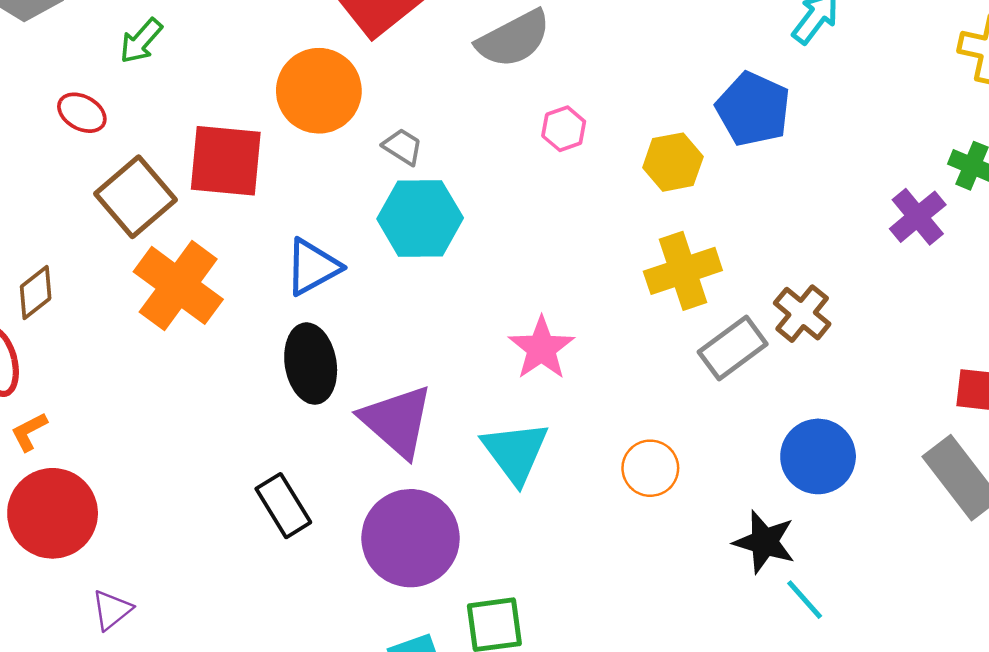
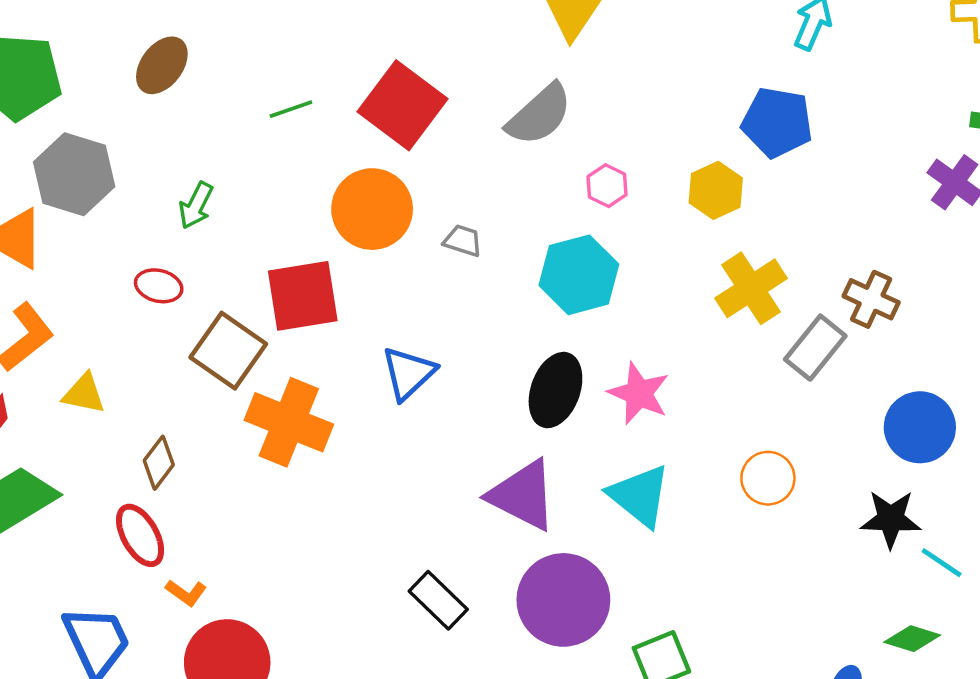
cyan hexagon: (420, 218) -> (579, 275), moved
black ellipse: (311, 364) -> (555, 390), moved, turned 44
orange L-shape: (29, 432) -> (186, 593), turned -102

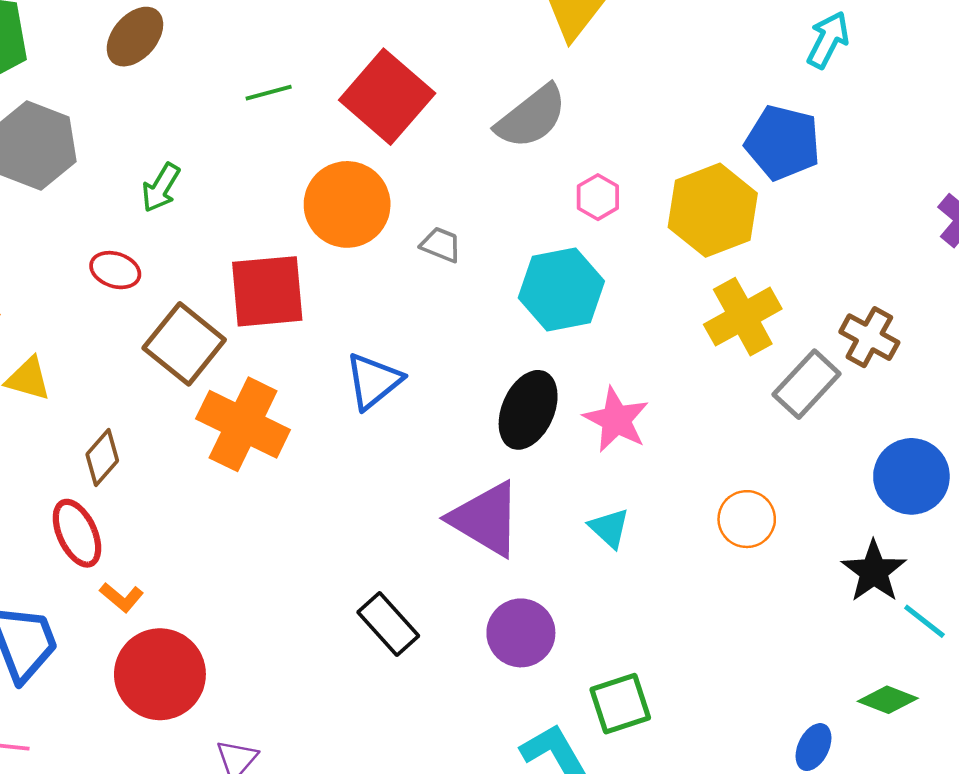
yellow hexagon: (716, 190) -> (713, 210), size x1.5
cyan triangle: (640, 496) -> (609, 528), size x0.6
black star: (891, 519) -> (874, 571), turned 30
purple circle: (563, 600) -> (521, 633), size x0.7

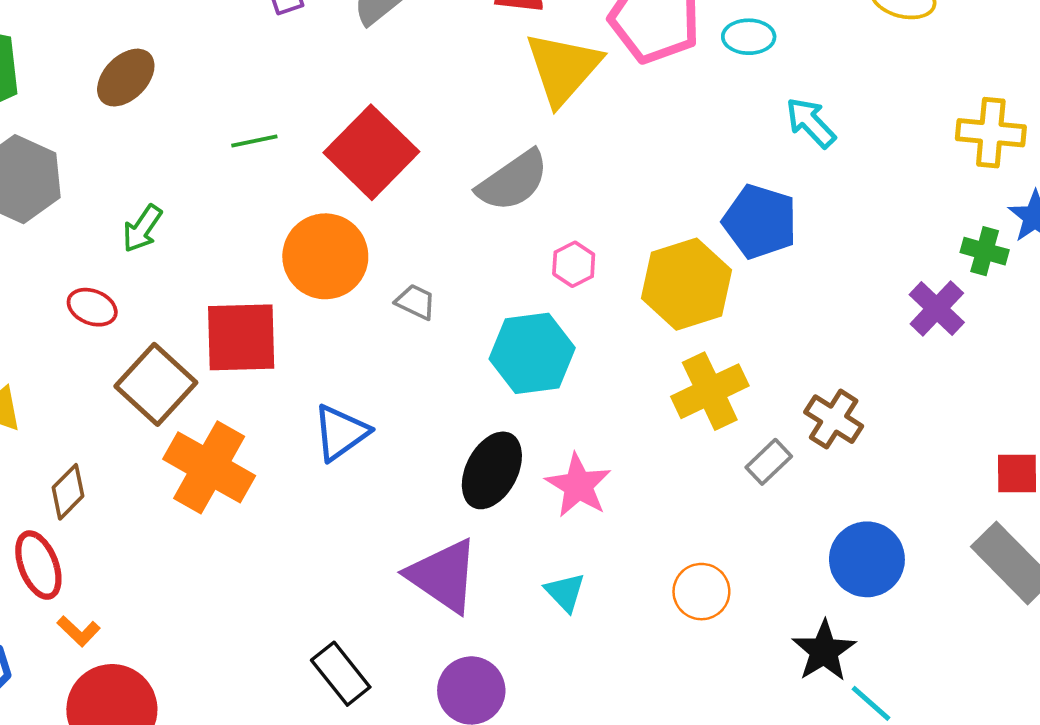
cyan arrow: (828, 40) -> (811, 123), turned -74
gray rectangle: (807, 384) -> (769, 462), size x0.7

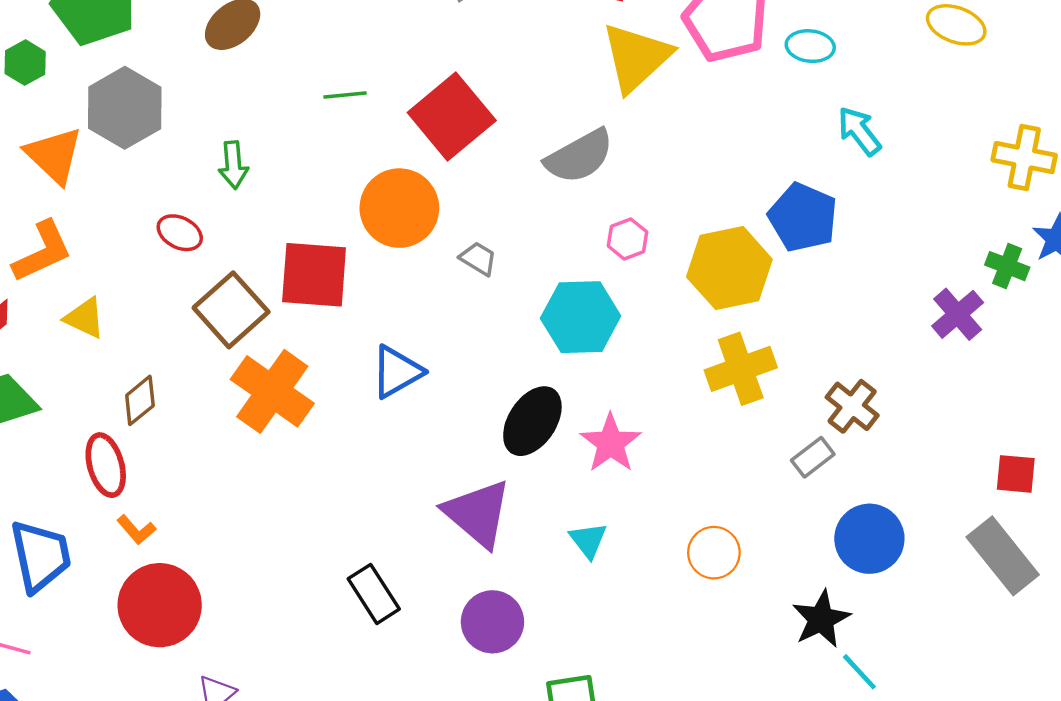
green arrow: (142, 228) -> (233, 165), turned -45
gray rectangle: (769, 462) -> (813, 457), moved

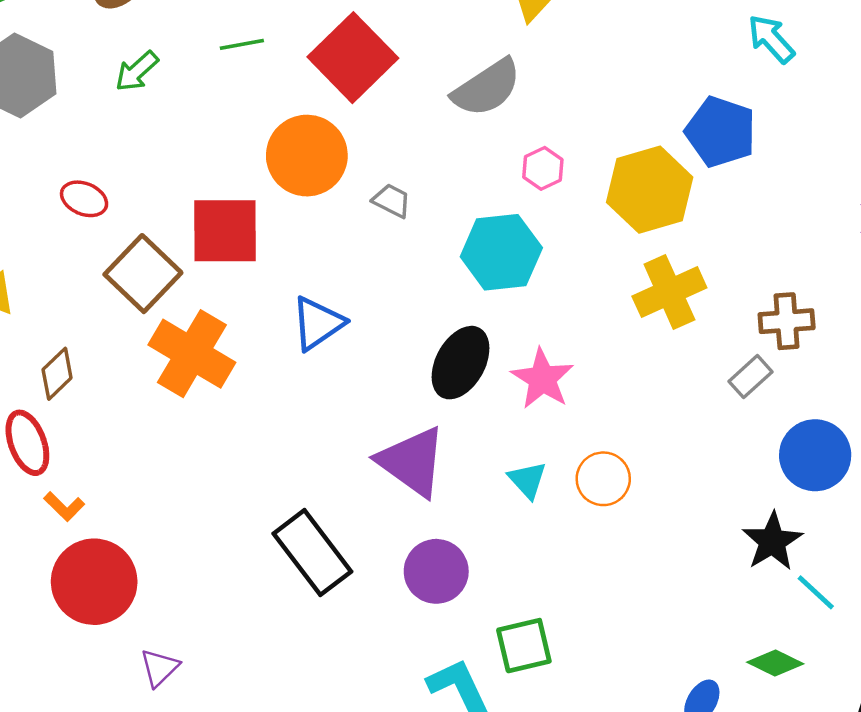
green arrow: (233, 165) -> (137, 71), moved, turned 57
brown cross: (852, 406) -> (787, 321), turned -38
orange circle: (714, 553) -> (603, 479), moved
black rectangle: (374, 594) -> (312, 553), size x1.4

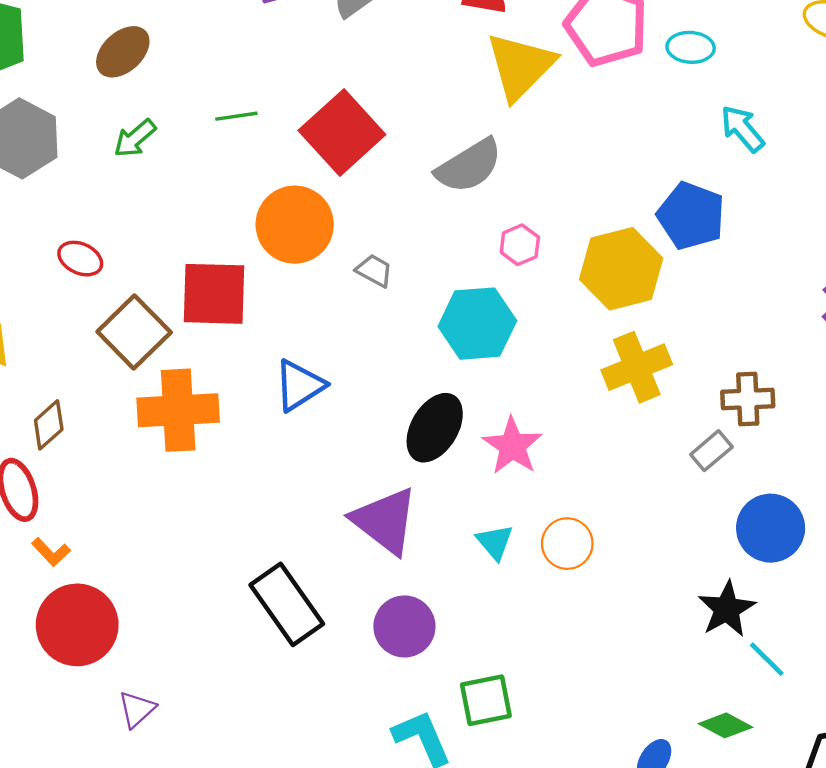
orange cross: (192, 354) -> (178, 410), turned -36

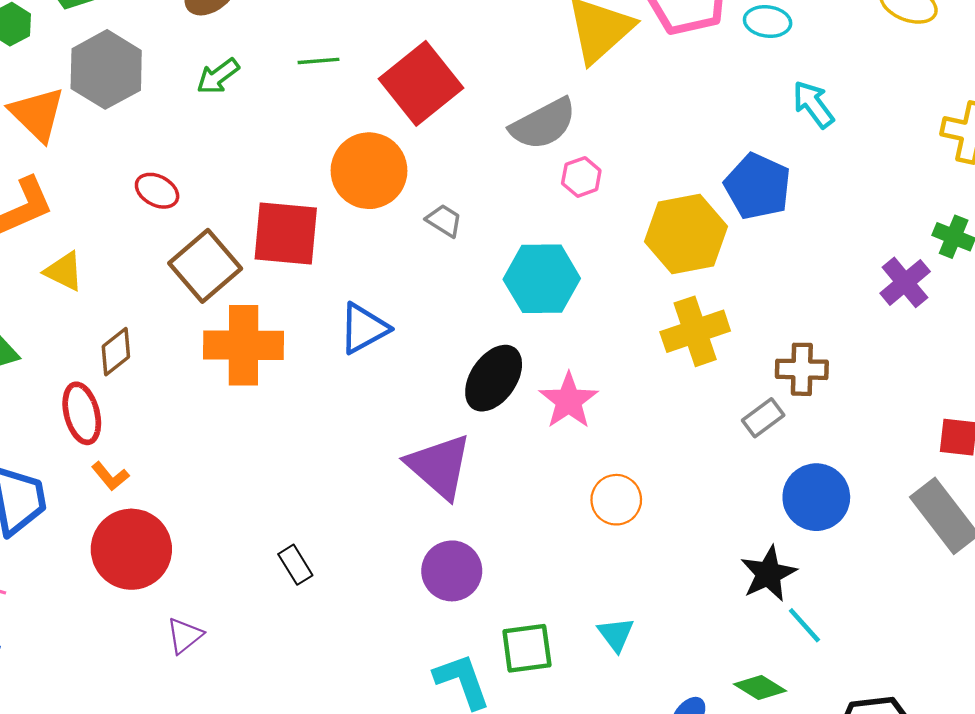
pink hexagon: (520, 245) -> (581, 177), moved
cyan triangle: (495, 542) -> (616, 634), moved
black rectangle: (287, 604) -> (295, 565), moved, size x0.5

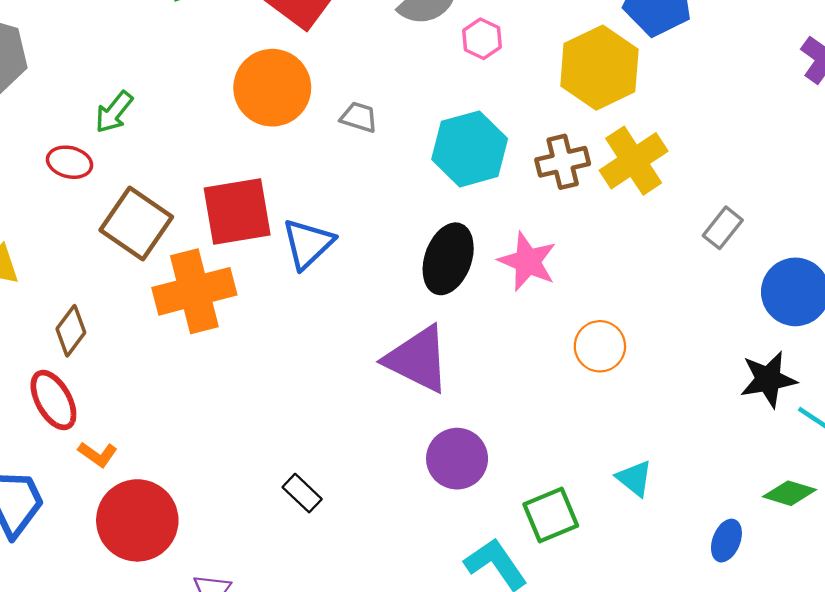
green arrow: (218, 76) -> (114, 112), moved
red square: (286, 233) -> (237, 211), moved
brown cross: (802, 369) -> (563, 162), moved
black star: (768, 574) -> (768, 379), turned 30

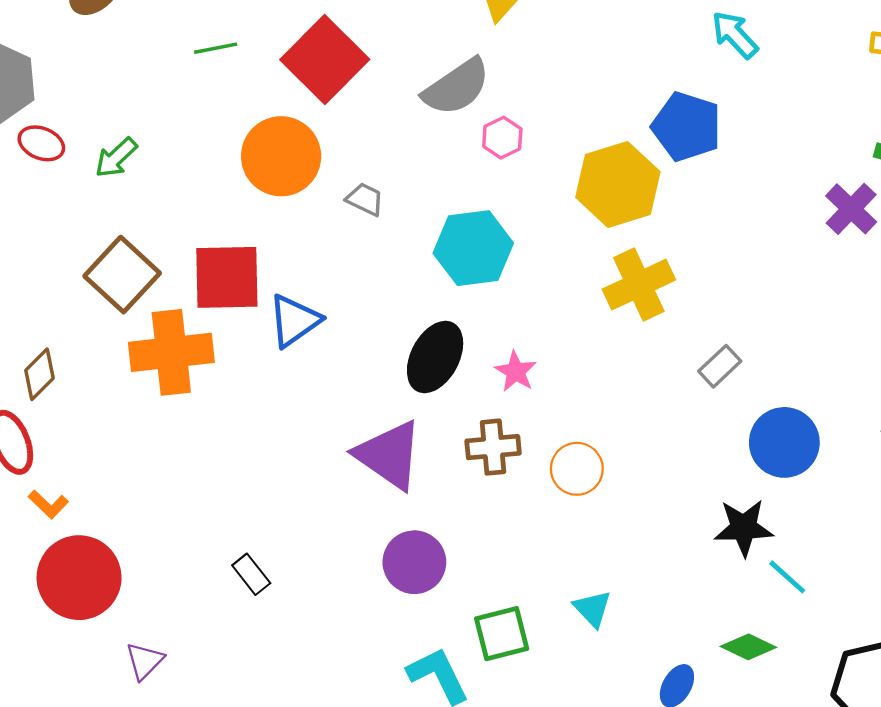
red ellipse: (70, 162) -> (41, 143), moved
brown cross: (563, 162) -> (493, 447), moved
pink star: (528, 261) -> (516, 372), size x0.7

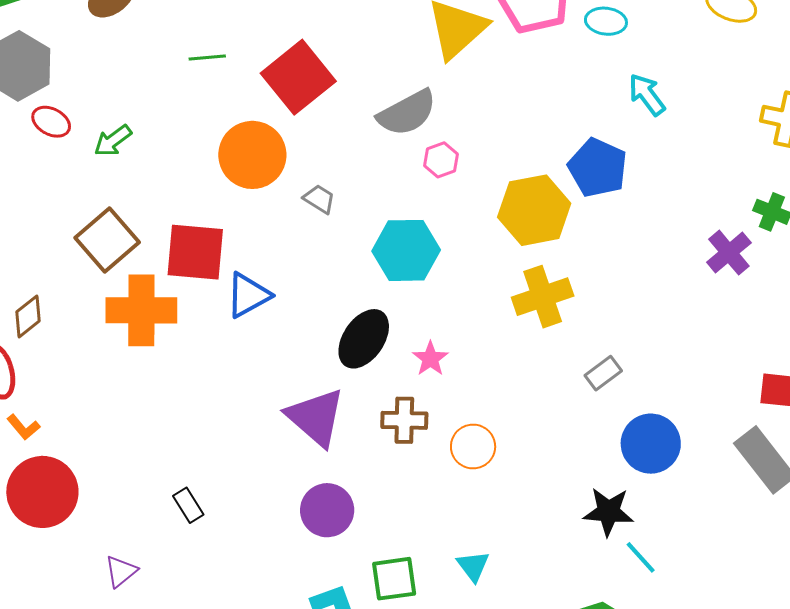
purple triangle: (144, 661) -> (121, 571), moved

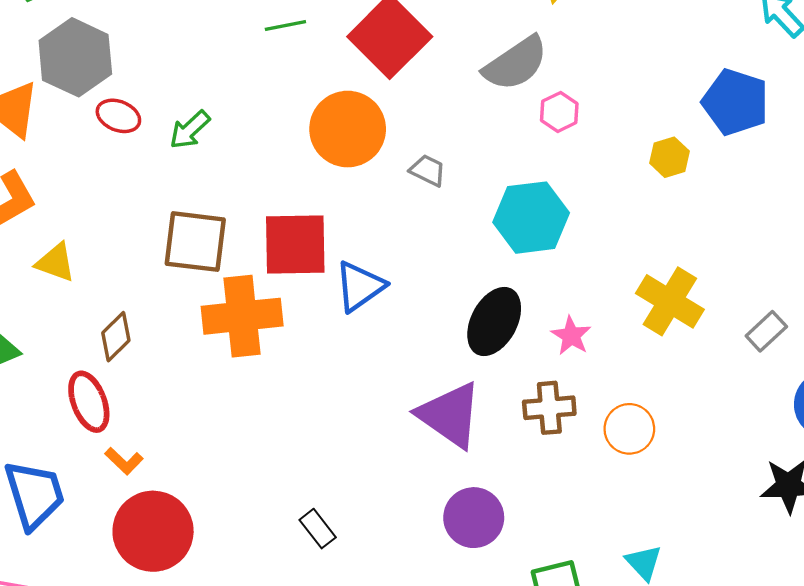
yellow hexagon: (534, 210) -> (670, 157), size x0.5
brown square: (107, 240) -> (195, 242), turned -36
yellow cross: (543, 297) -> (670, 301), moved, turned -34

